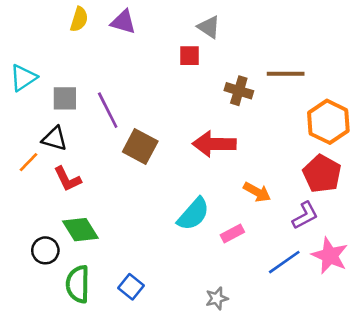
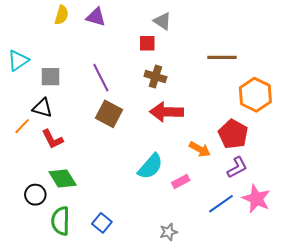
brown cross: (239, 91) -> (155, 77), moved
purple line: (108, 110) -> (101, 78), moved
red pentagon: (322, 174) -> (233, 134), moved

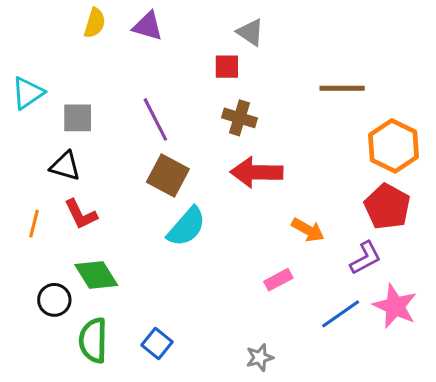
orange line: (22, 126) -> (34, 224), moved, turned -30
red pentagon: (233, 134) -> (387, 207), moved
cyan semicircle: (150, 166) -> (187, 227), moved

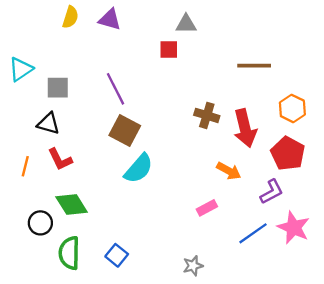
gray triangle: (250, 32) -> (186, 24), turned -35
brown cross: (239, 118) -> (207, 115), moved
orange hexagon: (393, 146) -> (292, 108), size x0.7
red arrow: (257, 172) -> (245, 128), moved, turned -105

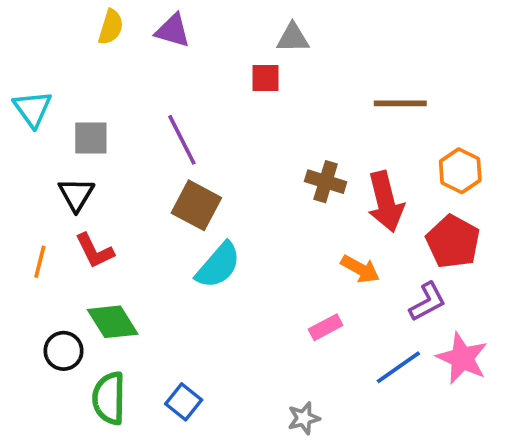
cyan triangle: (21, 69) -> (33, 109), turned -32
black triangle: (48, 124) -> (76, 194), turned 45

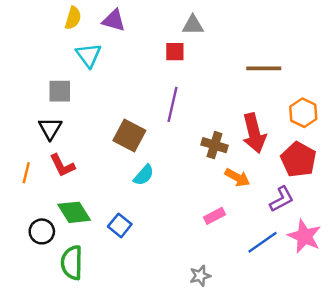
cyan triangle: (33, 109) -> (89, 55), moved
purple line: (182, 140) -> (173, 104), moved, turned 40
brown cross: (326, 182) -> (215, 145), moved
cyan semicircle: (218, 265) -> (144, 175), size x0.7
blue square: (184, 402) -> (120, 225), moved

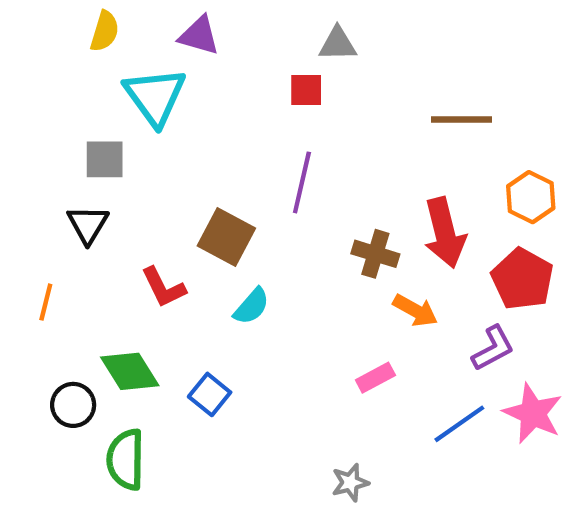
yellow semicircle: (73, 18) -> (105, 31), moved
cyan triangle: (89, 55) -> (155, 96), size x1.4
red L-shape: (62, 165) -> (163, 287), moved

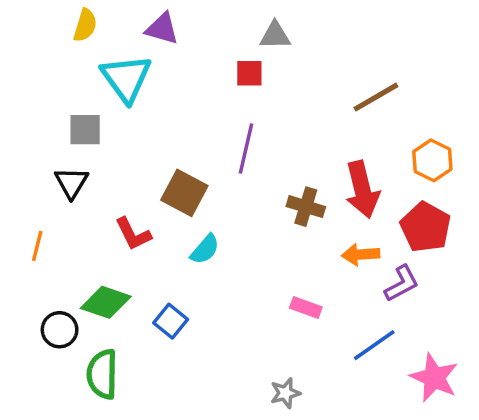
brown line: (461, 119) -> (376, 97), turned -30
orange arrow: (415, 310) -> (361, 254), moved, turned 147
green diamond: (130, 371) -> (106, 302), turned -39
pink rectangle: (375, 378) -> (306, 307), turned 48
pink star: (533, 413) -> (434, 378), moved

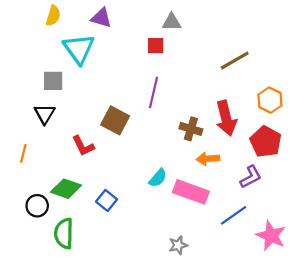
cyan semicircle: (205, 249) -> (158, 178), moved
orange arrow: (361, 254) -> (208, 159), moved
pink rectangle: (306, 307) -> (191, 192), size x1.8

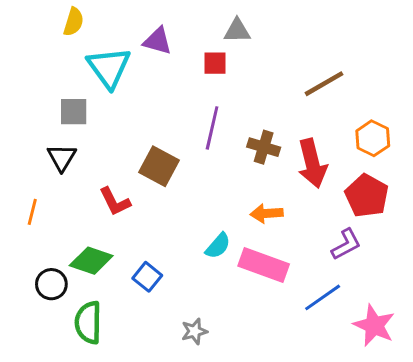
purple triangle: (101, 18) -> (158, 41), moved
brown cross: (191, 129) -> (264, 147), moved
orange arrow: (208, 159) -> (267, 213), moved
gray star: (178, 245) -> (194, 331), moved

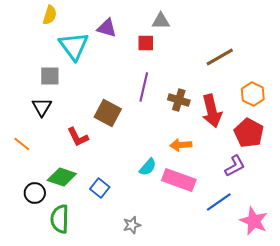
orange line: (32, 212) -> (22, 144), turned -66

